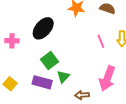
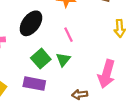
pink line: (101, 41) -> (69, 35), moved
green triangle: (63, 77) -> (63, 60), moved

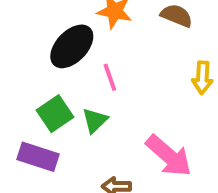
black ellipse: (31, 23) -> (72, 46), moved
pink arrow: (107, 74) -> (169, 156), turned -72

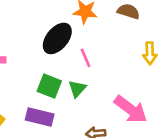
green square: (55, 114) -> (49, 86), turned -30

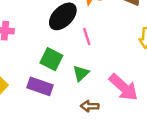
green triangle: (77, 89) -> (81, 73), moved

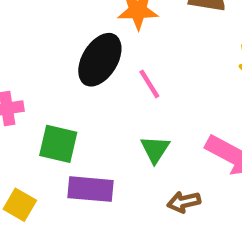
green square: (51, 59) -> (58, 144), moved

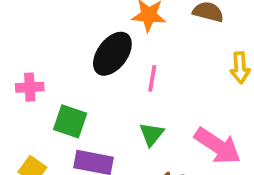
pink line: (149, 84) -> (152, 78), turned 36

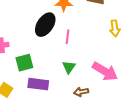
green square: (70, 121) -> (24, 63), turned -30

